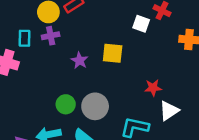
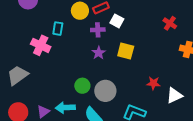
white square: (141, 24) -> (117, 21), moved
purple cross: (51, 36) -> (98, 30), moved
white triangle: (169, 111) -> (174, 95), moved

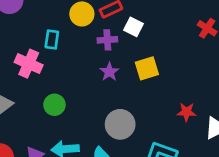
yellow square: (126, 51) -> (147, 68), turned -30
green circle: (82, 86) -> (54, 105), moved

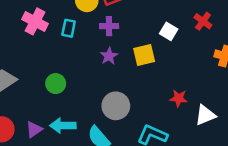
white square: (134, 27) -> (169, 31), moved
cyan rectangle: (52, 40) -> (69, 28), moved
pink cross: (29, 64) -> (35, 21), moved

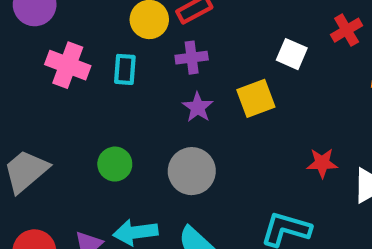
red cross: (203, 21) -> (347, 30), turned 30
gray circle: (116, 106) -> (192, 171), moved

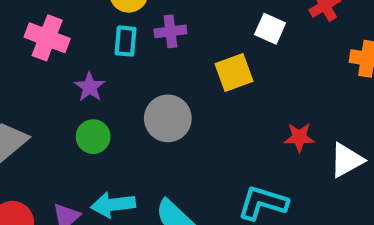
cyan rectangle: (125, 69) -> (126, 41), moved
purple star: (198, 107) -> (90, 87), moved
gray circle: (192, 171) -> (168, 118), moved

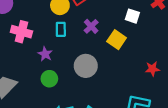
purple cross: (170, 31) -> (91, 26), moved, turned -32
yellow square: (234, 73) -> (117, 40), turned -30

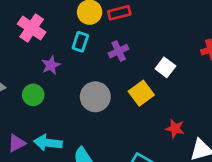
white square: (132, 16) -> (165, 67), moved
yellow square: (117, 40) -> (141, 93), moved
green circle: (49, 79) -> (33, 95), moved

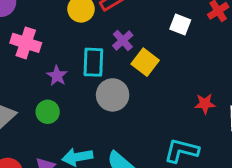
cyan rectangle: (80, 42) -> (93, 62), moved, size x1.4
white square: (165, 67) -> (180, 25), moved
yellow square: (141, 93) -> (145, 62), moved

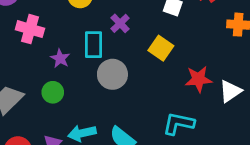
yellow square: (145, 62) -> (161, 48), moved
red star: (205, 104) -> (199, 79), size x1.4

